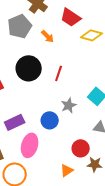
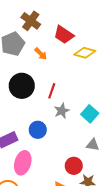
gray star: (69, 105) -> (62, 111), moved
blue circle: (50, 120) -> (38, 130), moved

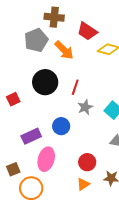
brown cross: (31, 21) -> (54, 17), turned -30
orange arrow: (41, 54) -> (64, 50), size x1.5
red circle: (74, 166) -> (87, 162), moved

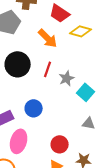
orange arrow: (64, 50) -> (48, 38), moved
gray star: (85, 107) -> (67, 78), moved

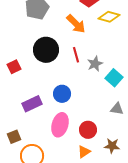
red line: (48, 69) -> (76, 55), turned -35
pink ellipse: (19, 141) -> (60, 125), moved

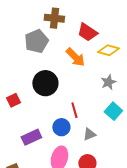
red line: (76, 55) -> (74, 110), moved
gray star: (95, 64) -> (108, 82), moved
gray triangle: (117, 109) -> (89, 134), moved, turned -32

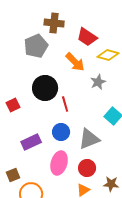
gray star: (108, 82) -> (98, 82), moved
red line: (74, 110) -> (65, 104), moved
gray triangle: (89, 134) -> (89, 139), size x1.6

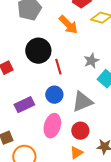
gray star: (98, 82) -> (91, 61), moved

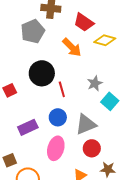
red circle: (80, 131) -> (92, 148), moved

